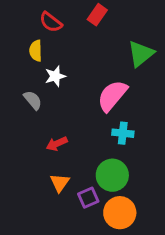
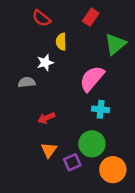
red rectangle: (97, 15) -> (91, 17), moved
yellow semicircle: (36, 51) -> (61, 42), moved
gray semicircle: (33, 100) -> (27, 82), turned -56
orange circle: (120, 213) -> (113, 170), moved

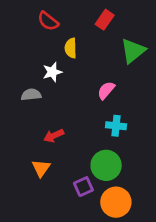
pink semicircle: (92, 79) -> (106, 90), size x0.6
orange triangle: (49, 150) -> (41, 168), moved
orange circle: (113, 170) -> (116, 202), moved

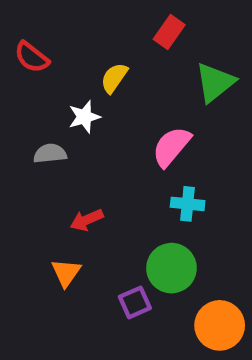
red semicircle: (48, 21) -> (32, 57), moved
yellow semicircle: (71, 48) -> (114, 78), turned 36
pink semicircle: (106, 90) -> (171, 147), size x1.4
orange circle: (116, 202) -> (220, 325), moved

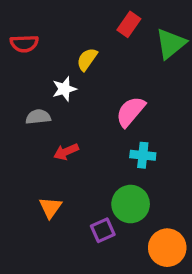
red semicircle: (32, 57) -> (24, 44), turned -40
green triangle: (215, 82) -> (171, 44), moved
red arrow: (87, 220) -> (66, 152), moved

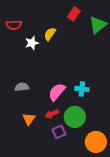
white star: (64, 89) -> (32, 43), moved
pink semicircle: (131, 112) -> (57, 92), moved
gray semicircle: (38, 117) -> (22, 87), moved
red arrow: (66, 152) -> (52, 114), moved

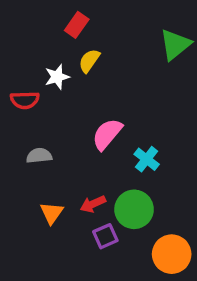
red rectangle: (74, 14) -> (77, 25), moved
red semicircle: (14, 25) -> (25, 100), moved
cyan cross: (82, 89) -> (147, 159), turned 32
pink semicircle: (57, 92) -> (107, 134), moved

